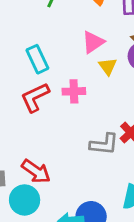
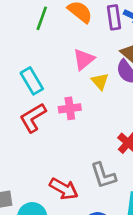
gray L-shape: (104, 144) -> (103, 175), moved, turned 72
red arrow: (36, 171) -> (64, 189), moved

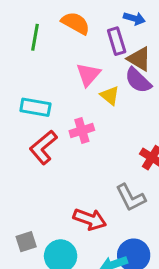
purple rectangle: (114, 17) -> (117, 41), moved
cyan rectangle: (32, 81) -> (35, 107), turned -40

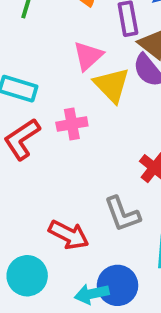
yellow triangle: (110, 96) -> (112, 85), size x1.5

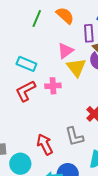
red arrow: (69, 235) -> (45, 144), turned -150

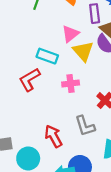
cyan rectangle: (26, 64) -> (47, 56), moved
pink cross: (53, 86) -> (71, 83), moved

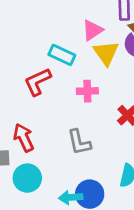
gray L-shape: (85, 126) -> (79, 142), moved
red arrow: (53, 136) -> (24, 138), moved

